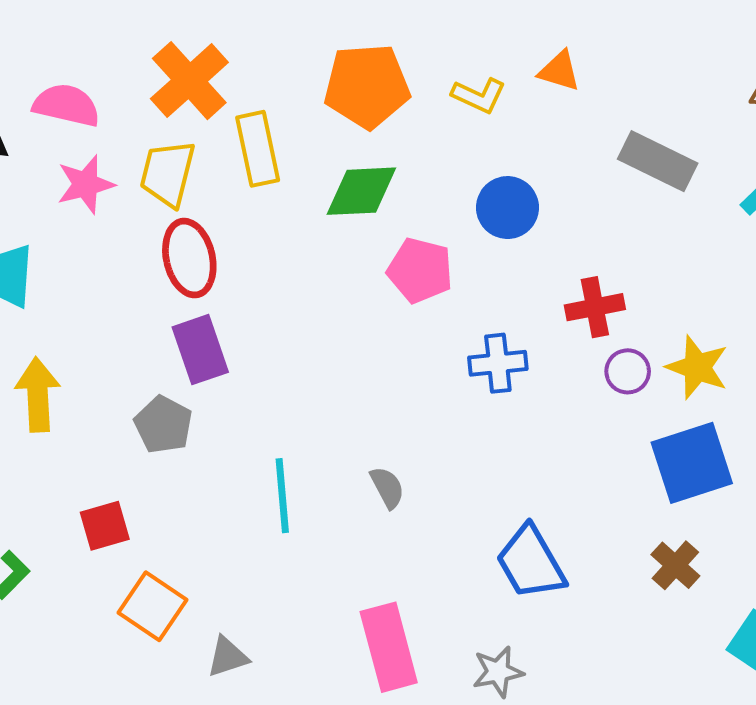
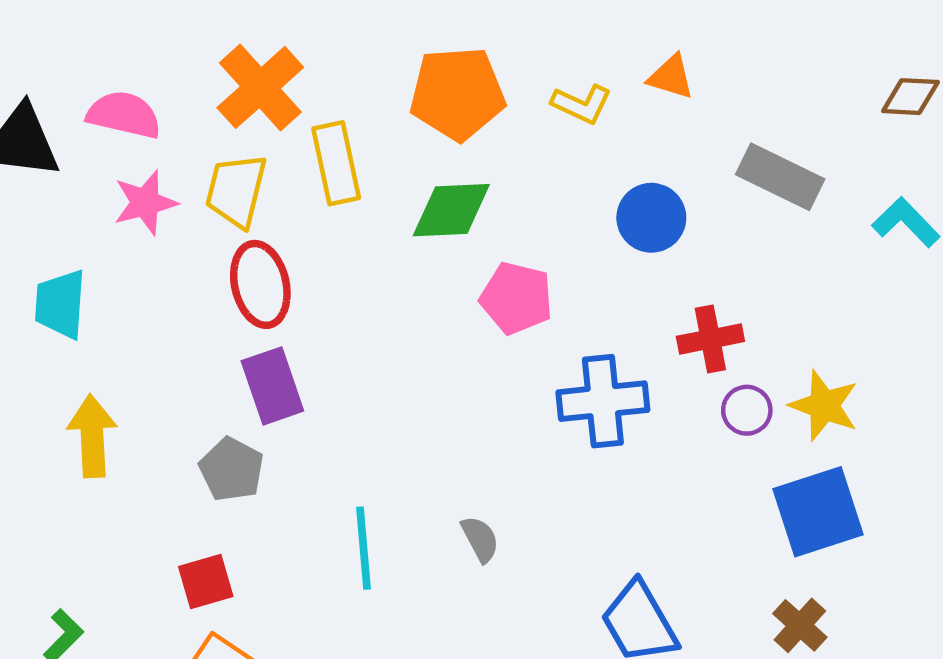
blue circle: (507, 208) -> (651, 218), moved
blue cross: (498, 363) -> (603, 401), size x1.4
red square: (105, 526) -> (206, 581), moved

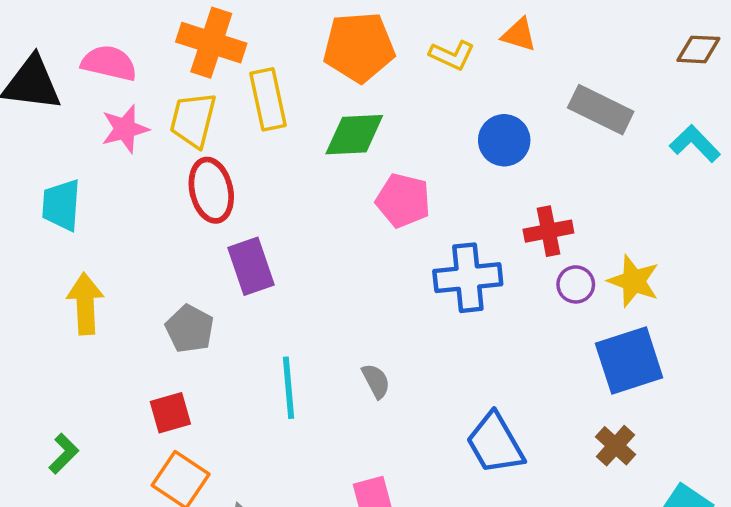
orange cross: (260, 87) -> (211, 43), turned -30
purple rectangle: (272, 386) -> (251, 266), moved

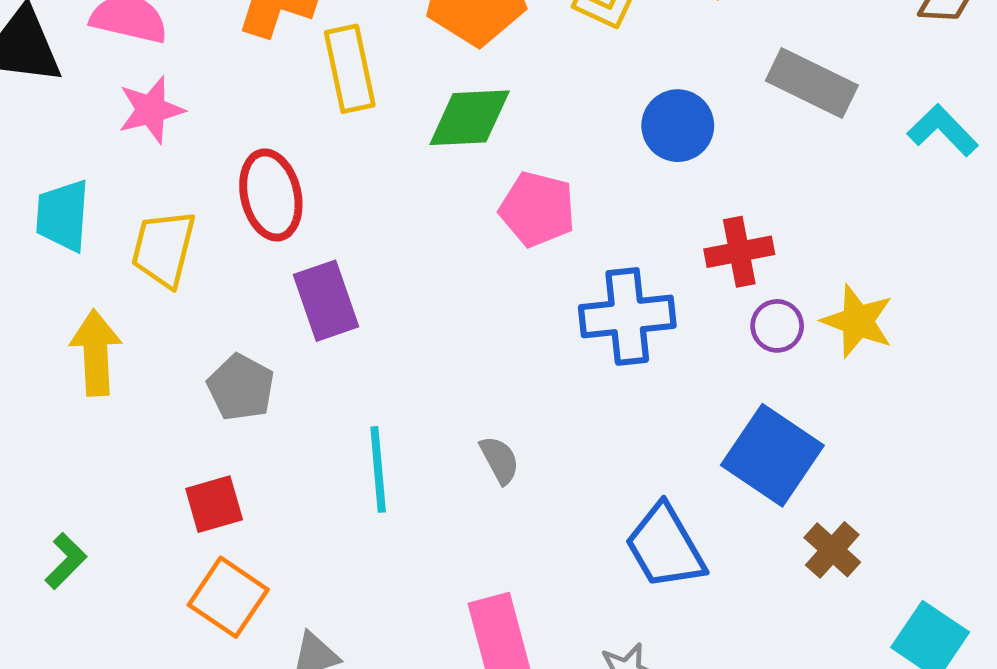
yellow trapezoid: (193, 120) -> (164, 249), moved
blue square: (629, 361) -> (772, 455), moved, turned -38

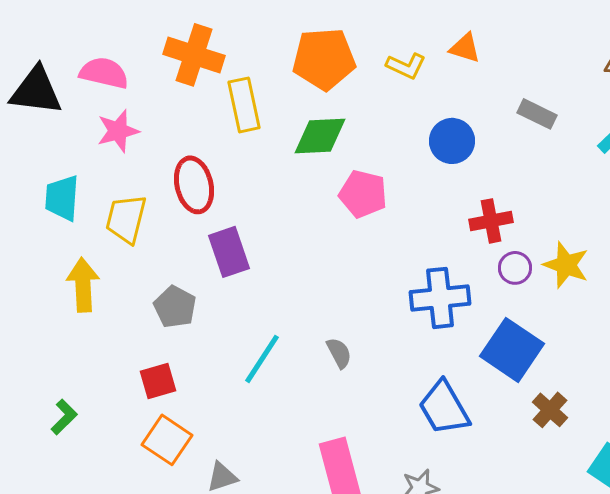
gray rectangle: (812, 83) -> (537, 114), size x0.7
blue cross: (627, 316) -> (440, 298), moved
cyan line: (378, 469) -> (262, 359), turned 38

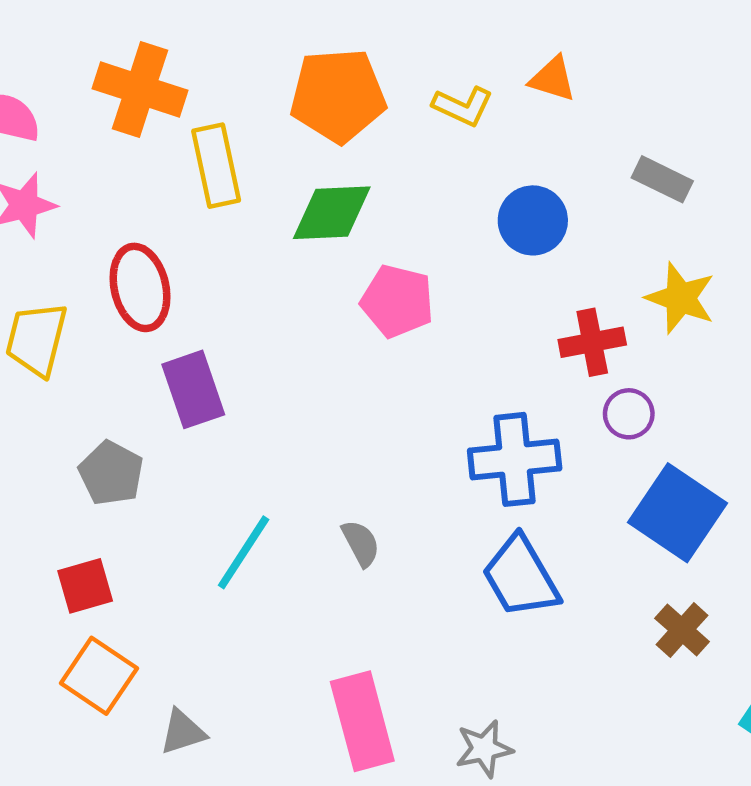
yellow star: (566, 265) -> (680, 298), moved
blue square: (512, 350) -> (677, 513), moved
blue trapezoid: (444, 408) -> (521, 577), moved

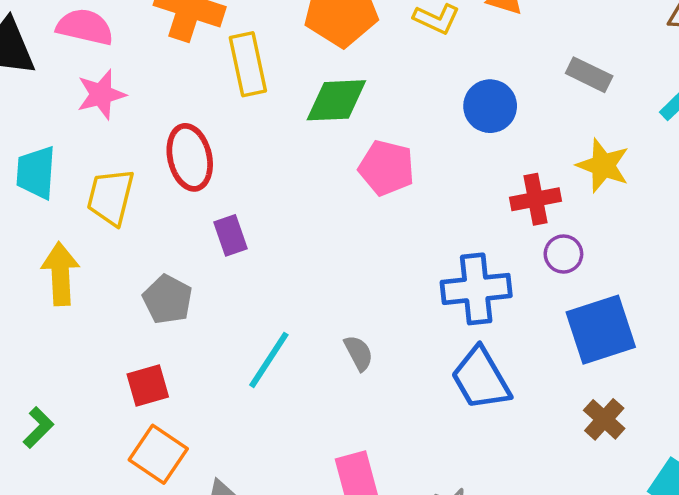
purple rectangle: (193, 389) -> (230, 235), size x0.7
blue square: (677, 513) -> (601, 330), turned 38

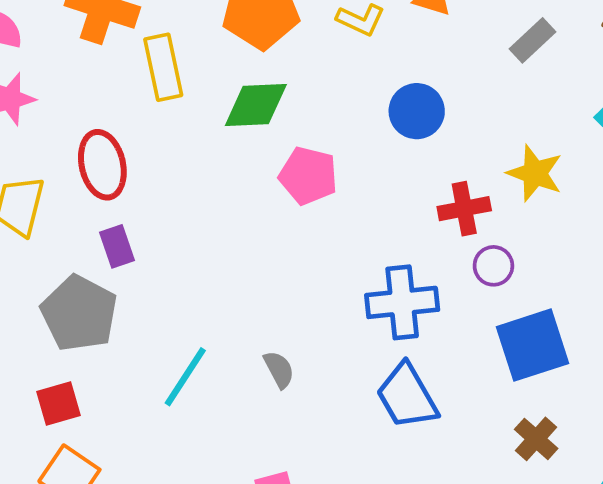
gray rectangle: (589, 75) -> (532, 40), moved, turned -69
purple rectangle: (230, 235) -> (117, 246), moved
gray pentagon: (168, 299) -> (79, 313), size x1.5

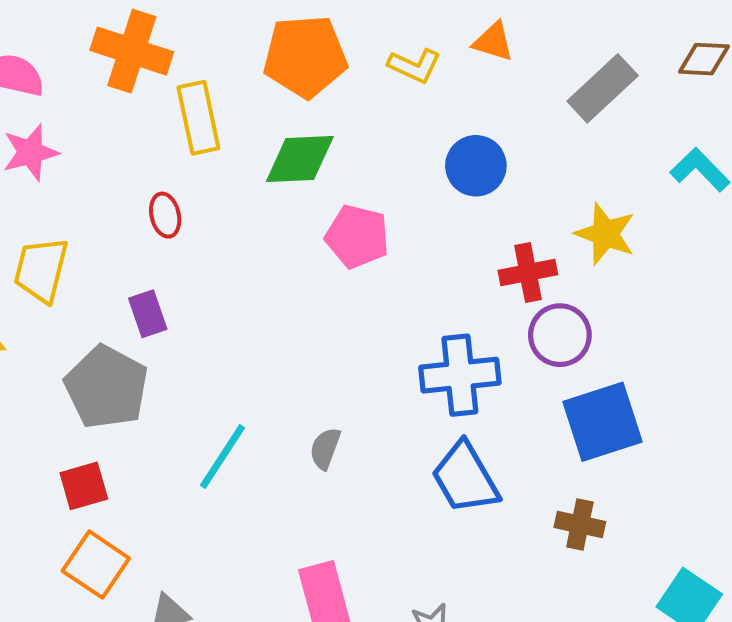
gray rectangle: (532, 40) -> (603, 88), size x1.4
red ellipse: (102, 165) -> (165, 215), moved, size x0.6
purple circle: (493, 266) -> (560, 335), size x1.4
gray semicircle: (279, 369) -> (325, 448), turned -132
brown cross: (536, 439) -> (580, 525), moved, turned -30

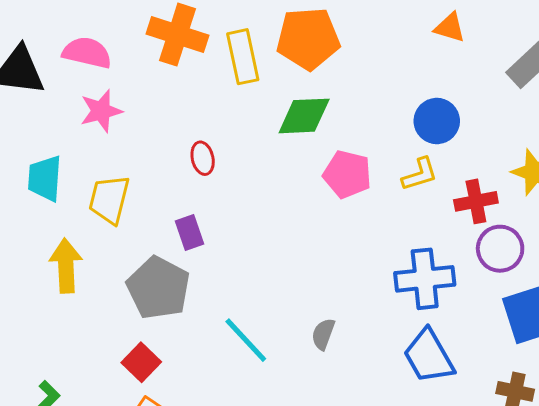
yellow L-shape: (415, 66) -> (420, 174), moved, turned -42
yellow rectangle: (198, 118) -> (243, 57), moved
cyan line: (222, 456) -> (246, 340), turned -76
red square: (84, 486) -> (141, 362), turned -30

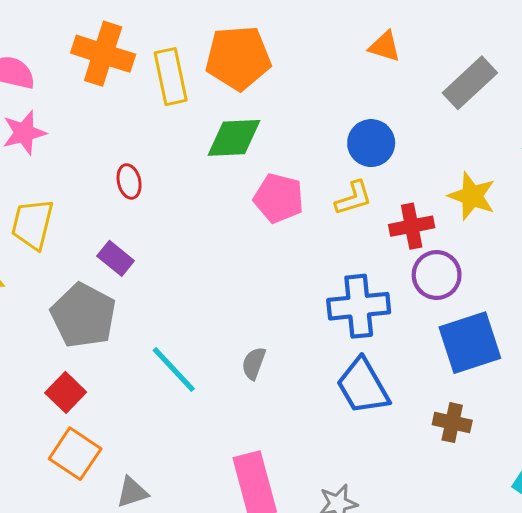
purple rectangle: (190, 233) -> (116, 258), turned -32

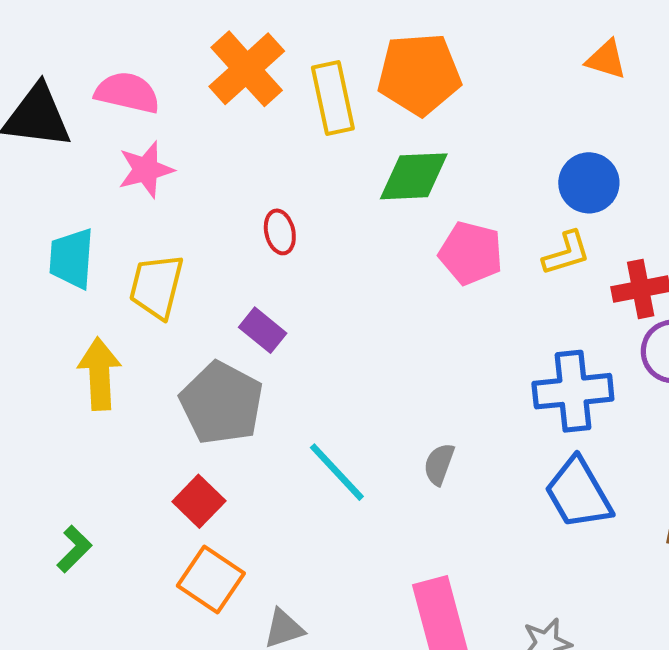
orange cross: (103, 54) -> (247, 69), turned 30

